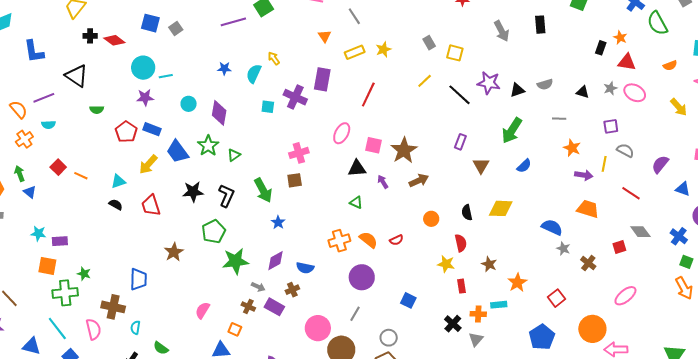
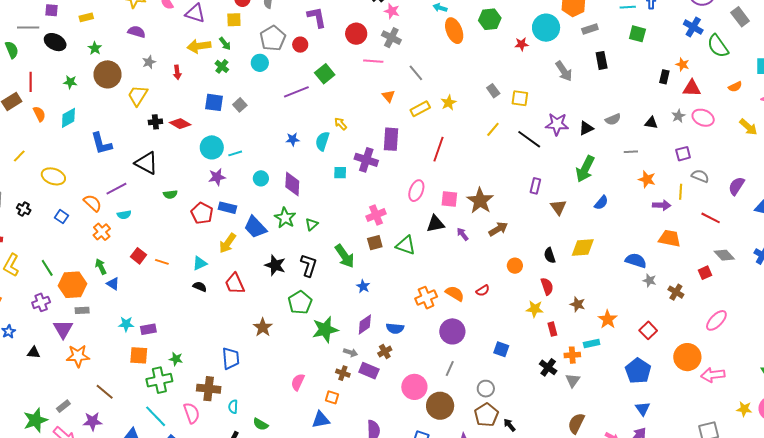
black star: (193, 192) -> (275, 265), turned 30
green triangle: (356, 202) -> (406, 245), moved, size x1.5

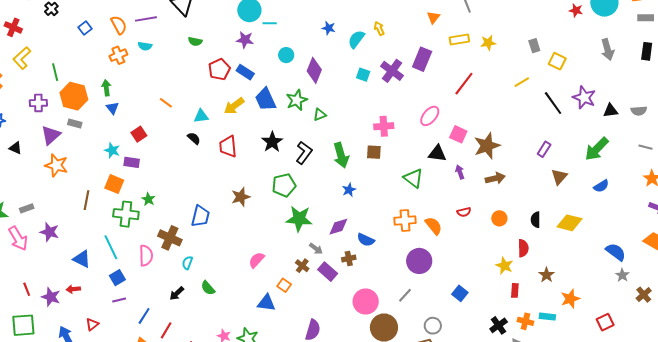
green triangle: (406, 245) -> (413, 178), moved
red square: (138, 256) -> (139, 134), moved
red semicircle: (483, 291) -> (464, 212), moved
brown line: (105, 392) -> (87, 200), moved, turned 42

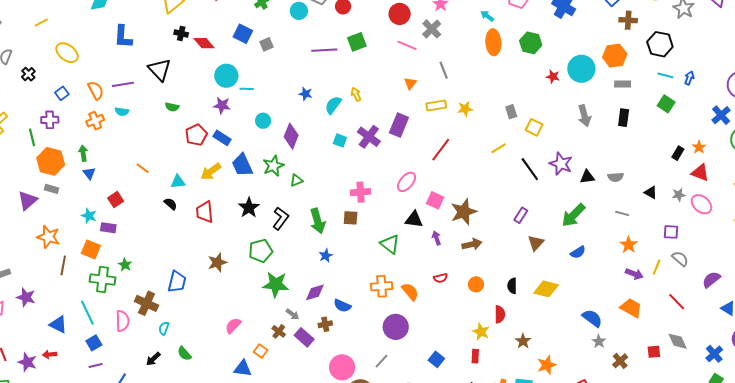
purple cross: (38, 103) -> (50, 120), moved
orange star: (56, 165) -> (48, 237), moved
red rectangle: (515, 290) -> (475, 356), moved

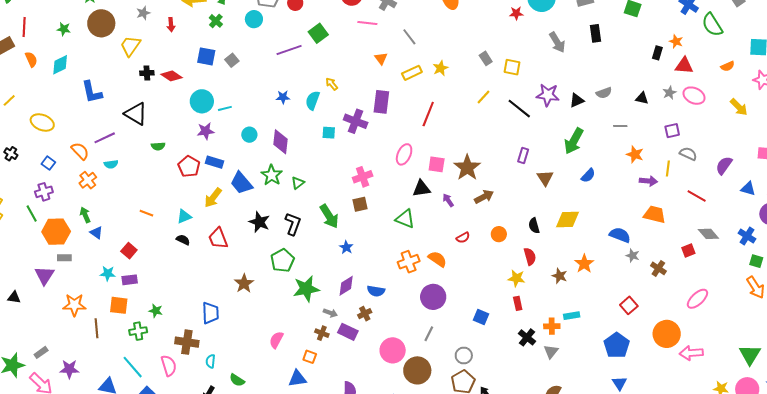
green cross: (103, 280) -> (138, 331), size x0.7
orange star: (547, 365) -> (584, 264), moved

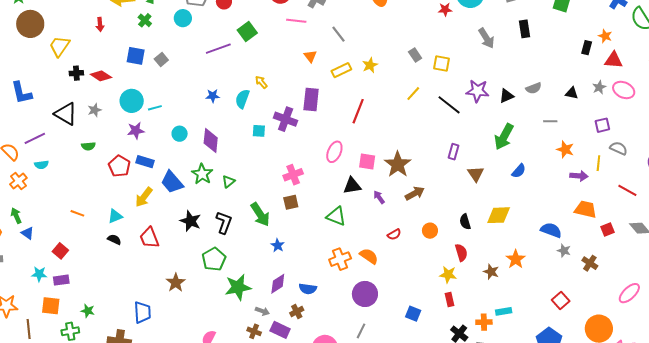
gray star: (143, 13) -> (95, 110), moved
red square: (688, 251) -> (607, 229), moved

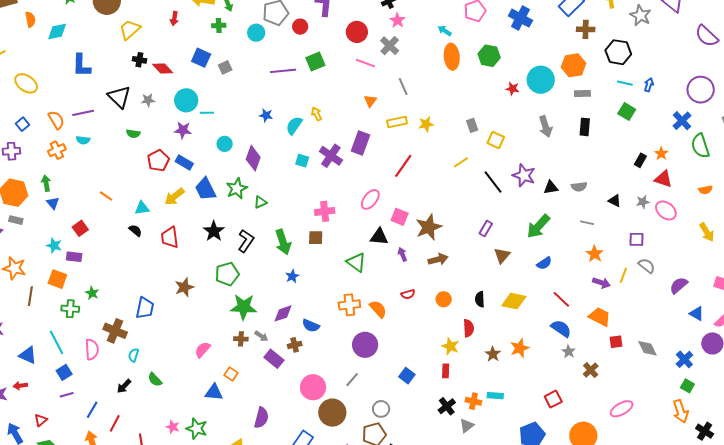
green cross: (145, 20) -> (219, 25), turned 32
red line: (627, 190) -> (561, 299), moved
brown cross: (254, 331) -> (241, 339), moved, turned -32

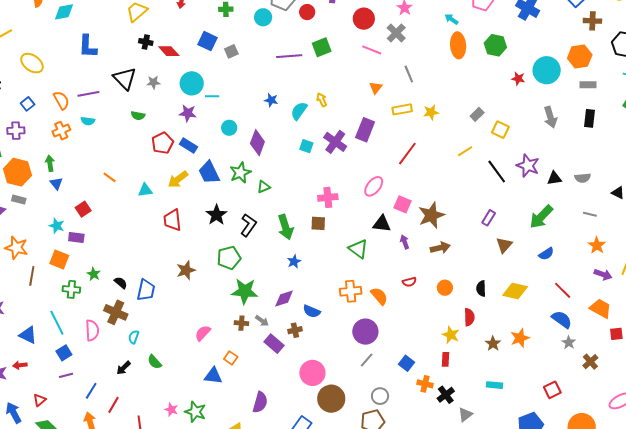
gray rectangle: (472, 125) -> (477, 114), turned 64
black semicircle: (135, 230) -> (121, 283), moved
gray line: (352, 380) -> (367, 360), moved
orange cross: (473, 401) -> (425, 384), moved

